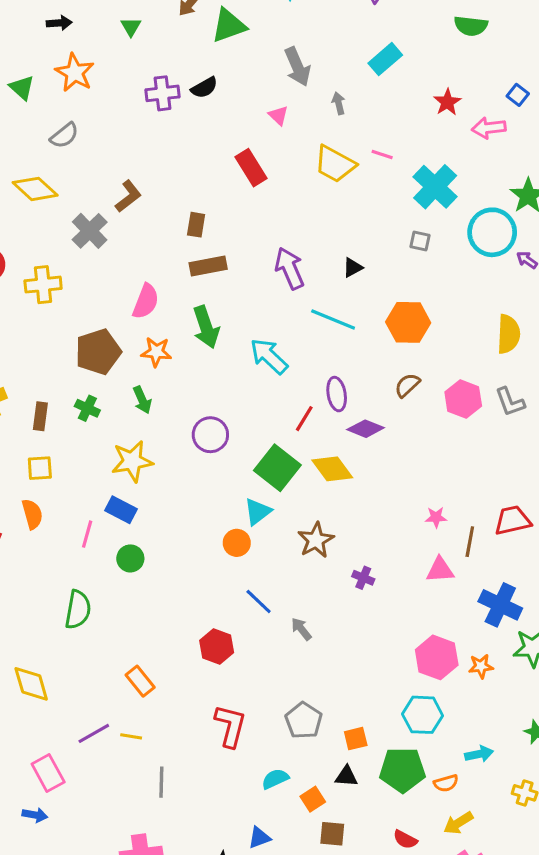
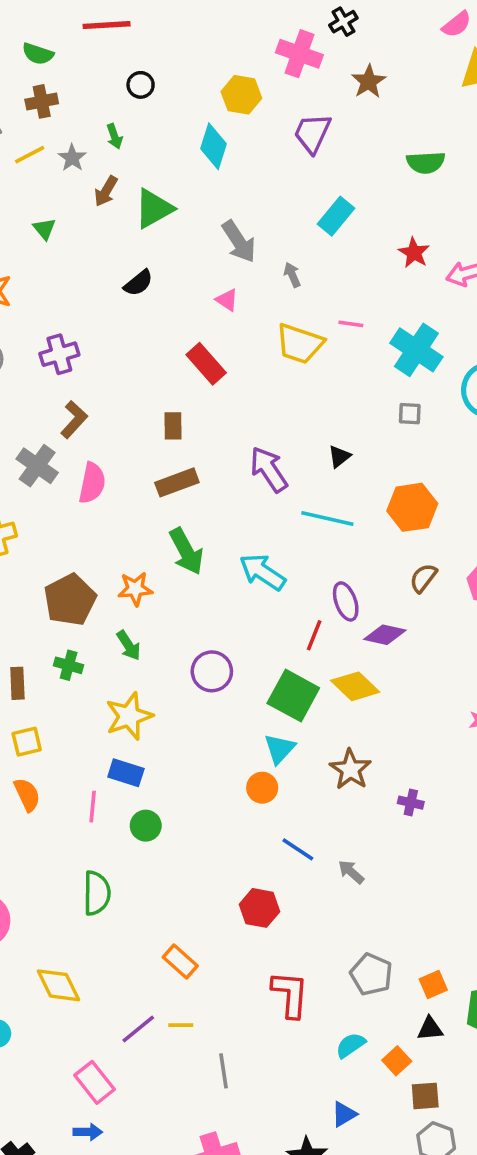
purple cross: (162, 93) -> (59, 354), moved
brown rectangle: (196, 225) -> (173, 426), moved
pink semicircle: (146, 301) -> (92, 483), moved

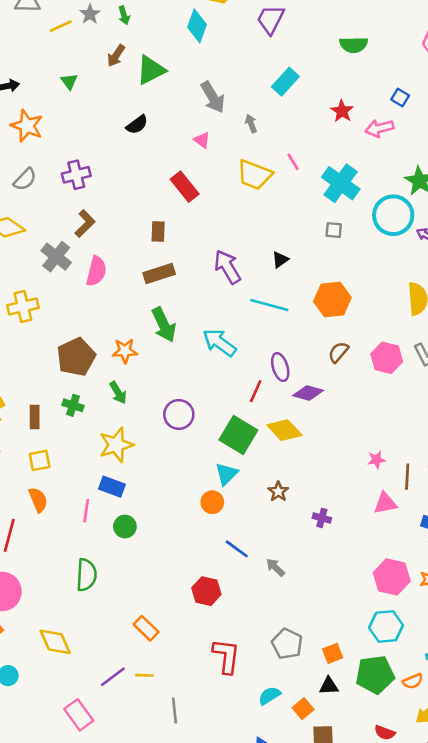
gray star: (72, 158) -> (90, 14), moved
pink line: (351, 324) -> (293, 162), turned 48
brown star: (350, 769) -> (278, 491), size x0.7

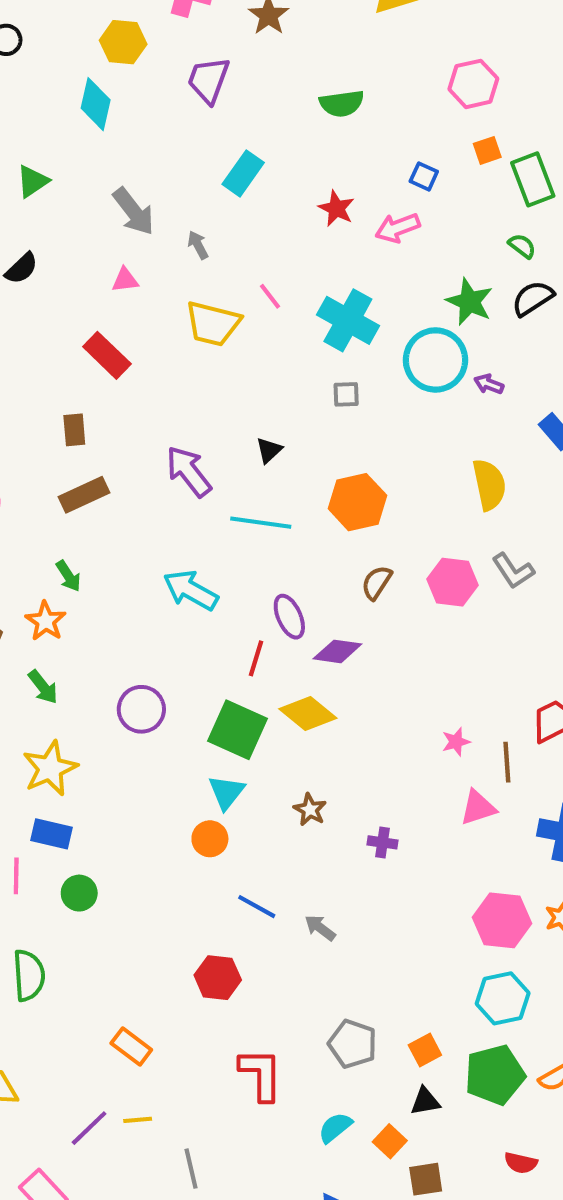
green triangle: (151, 70) -> (33, 181), size x0.7
pink triangle: (202, 140) -> (125, 280), turned -36
green arrow: (164, 325) -> (68, 576), moved, size x0.6
orange star: (125, 351) -> (46, 621), turned -30

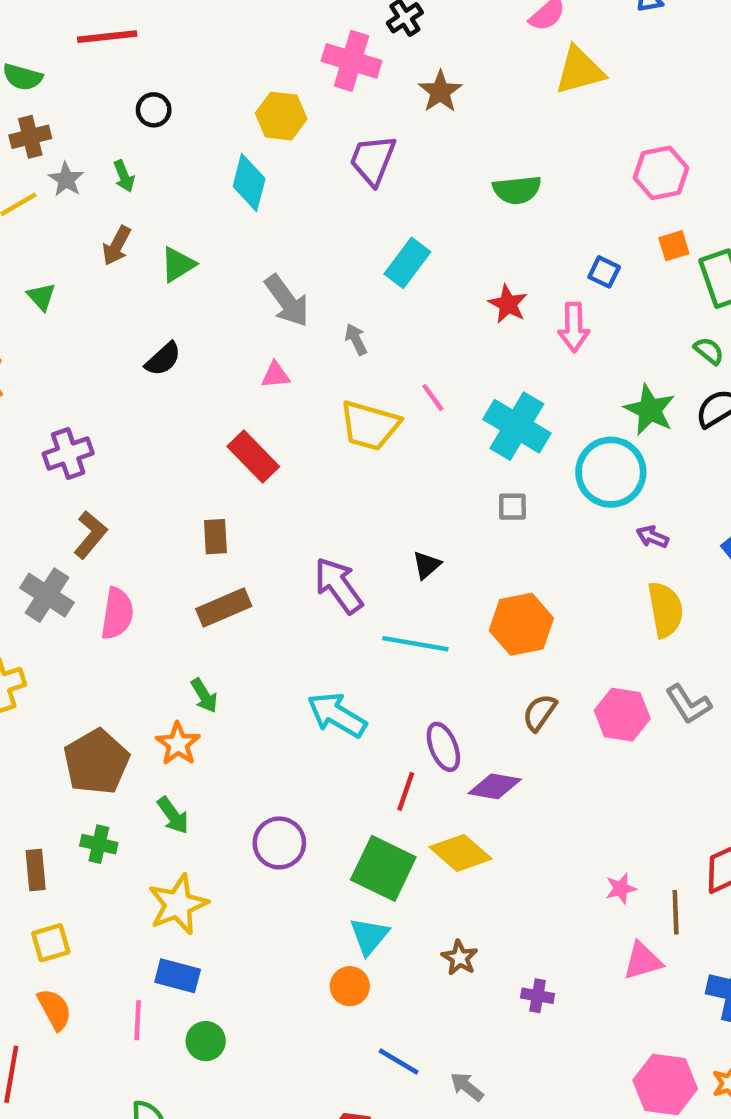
pink arrow: (398, 228) -> (574, 327), turned -72
purple arrow: (489, 384) -> (652, 537), moved

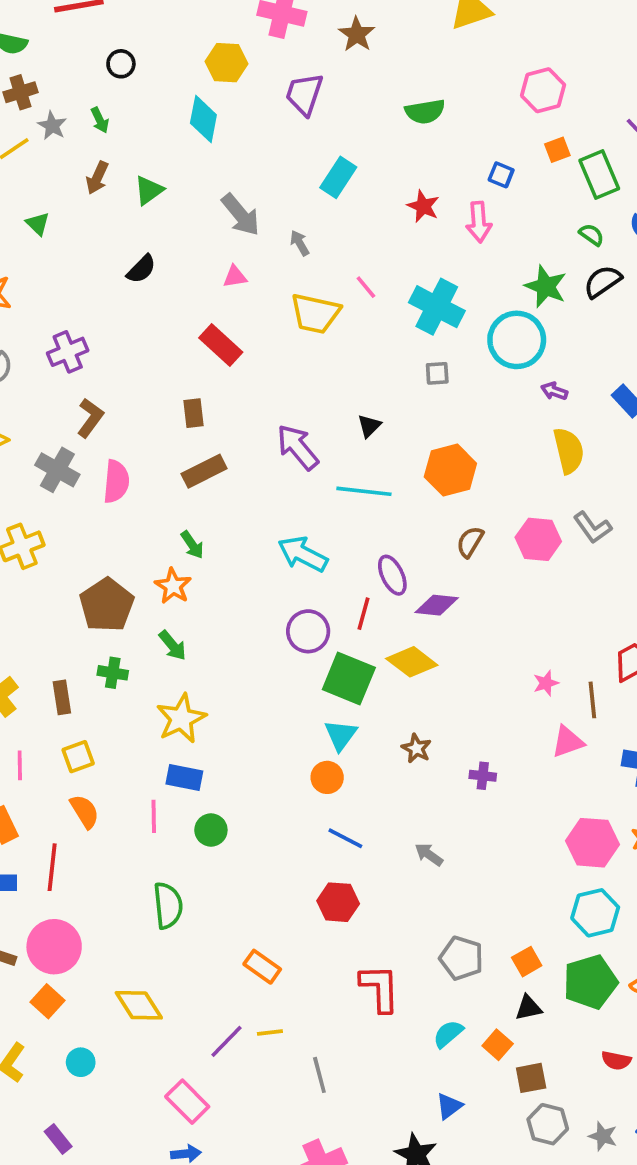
purple circle: (279, 843) -> (308, 631), moved
blue line: (399, 1061) -> (345, 838), moved

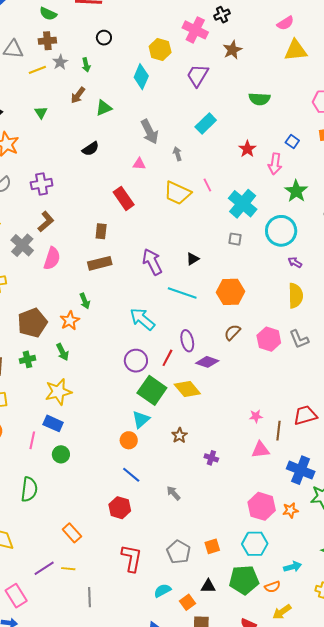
green star: (546, 286) -> (296, 191), moved
green cross: (113, 673) -> (27, 359), turned -35
orange square: (527, 962) -> (212, 546), moved

